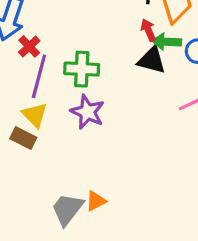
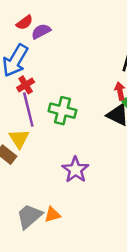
purple line: (39, 76) -> (28, 109), turned -40
purple star: (87, 112) -> (75, 170), moved

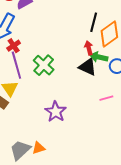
green cross: (62, 111) -> (44, 65), turned 30

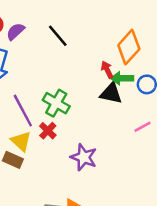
black line: (94, 22) -> (58, 36), moved, turned -42
red cross: (14, 46) -> (48, 131), moved

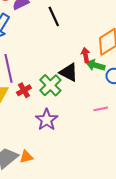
black triangle: (111, 93) -> (69, 72), moved
green cross: (56, 103) -> (50, 85), moved

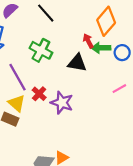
green cross: (50, 85) -> (41, 50), moved
purple star: (47, 120) -> (62, 103), moved

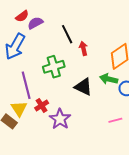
red arrow: (88, 41) -> (83, 48), moved
green cross: (41, 50) -> (54, 67), turned 30

